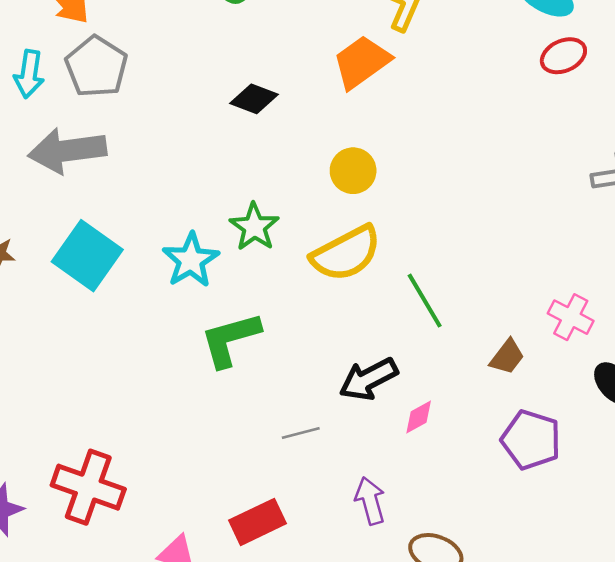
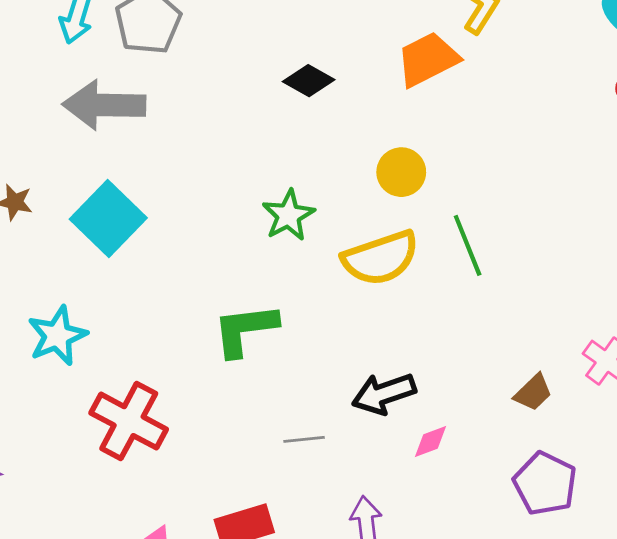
cyan star: (191, 260) -> (57, 336), moved
green line: (425, 301) -> (468, 245), moved
red cross: (88, 487) -> (129, 421), moved

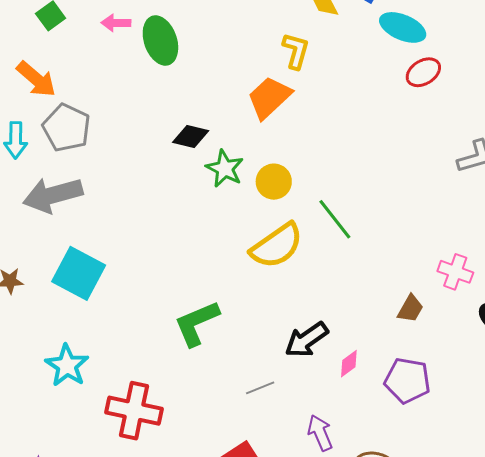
green star: (288, 215) -> (225, 169), moved
purple pentagon: (545, 484) -> (407, 381), moved

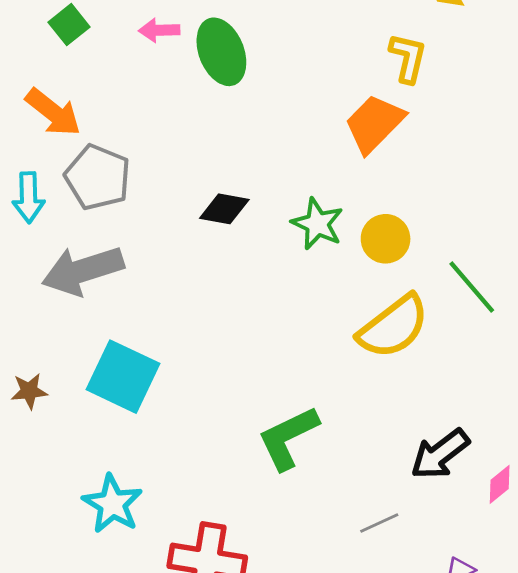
black diamond: (191, 137) -> (224, 209), moved

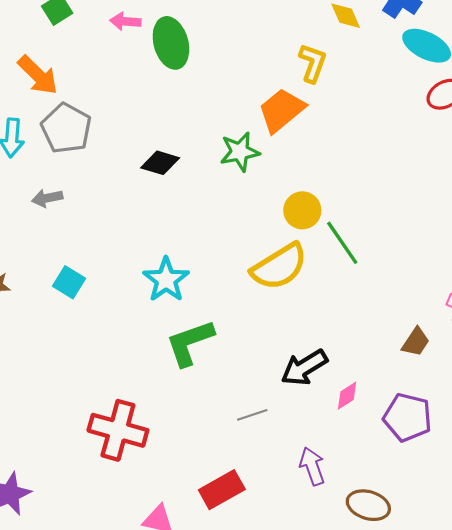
green star: (317, 224) -> (240, 152), moved, turned 30
yellow circle: (386, 239) -> (302, 210), moved
gray arrow: (83, 270) -> (47, 198), size x0.5
cyan square: (123, 377) -> (69, 282), size x0.6
cyan star: (112, 504) -> (166, 280), moved

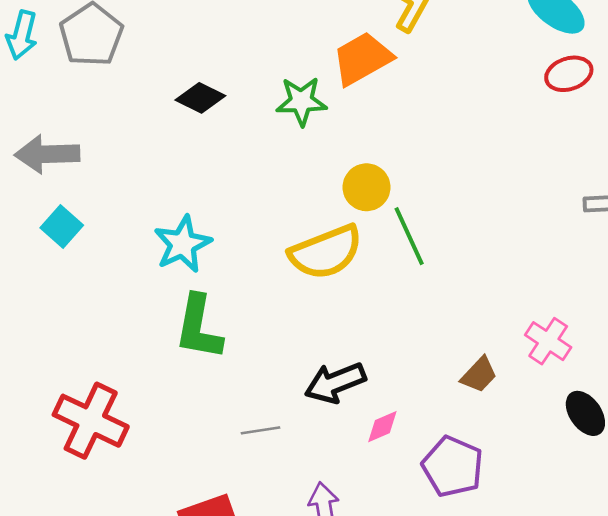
gray arrow: (47, 198) -> (47, 154), moved, size x1.6
green L-shape: (190, 343) -> (199, 327), turned -70

